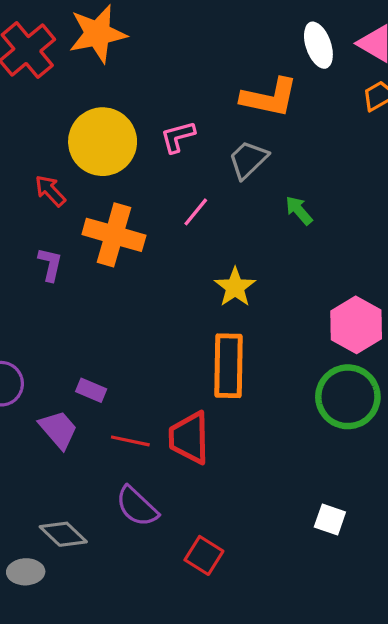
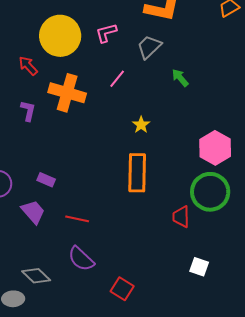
yellow star: (235, 287) -> (141, 125), size x0.7
purple rectangle: (91, 390) -> (46, 180), moved
red trapezoid: (189, 438) -> (181, 217), moved, size x0.7

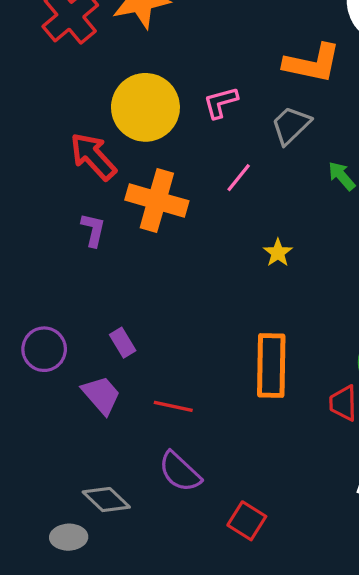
red arrow: (28, 66) -> (93, 156), size x1.5
orange rectangle: (137, 173) -> (271, 366), moved
purple rectangle: (46, 180) -> (123, 343), turned 36

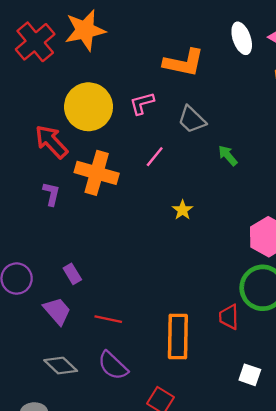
orange L-shape: (312, 63) -> (184, 63), moved
gray trapezoid: (291, 125) -> (192, 120), turned -92
orange rectangle: (271, 366) -> (178, 337), moved
gray diamond: (106, 500) -> (61, 366), moved

